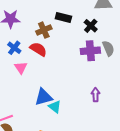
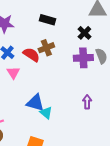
black rectangle: (63, 18) -> (47, 20), moved
brown cross: (44, 30) -> (46, 48), moved
blue triangle: (44, 97) -> (35, 103), turned 30

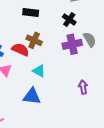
brown cross: (46, 48) -> (34, 40), turned -35
cyan triangle: (46, 113) -> (39, 71), moved

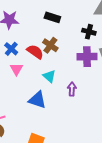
black cross: (69, 19) -> (89, 32), turned -32
purple arrow: (83, 87) -> (72, 89), moved

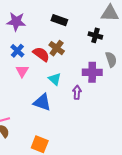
purple cross: (87, 57) -> (92, 72), moved

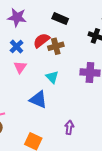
brown cross: (57, 48) -> (56, 46), turned 35
red semicircle: (41, 54) -> (41, 40), moved, turned -78
purple arrow: (77, 92) -> (69, 127), moved

